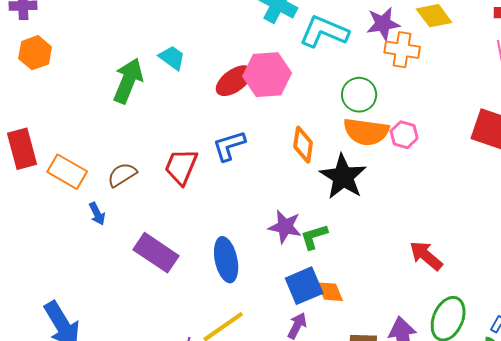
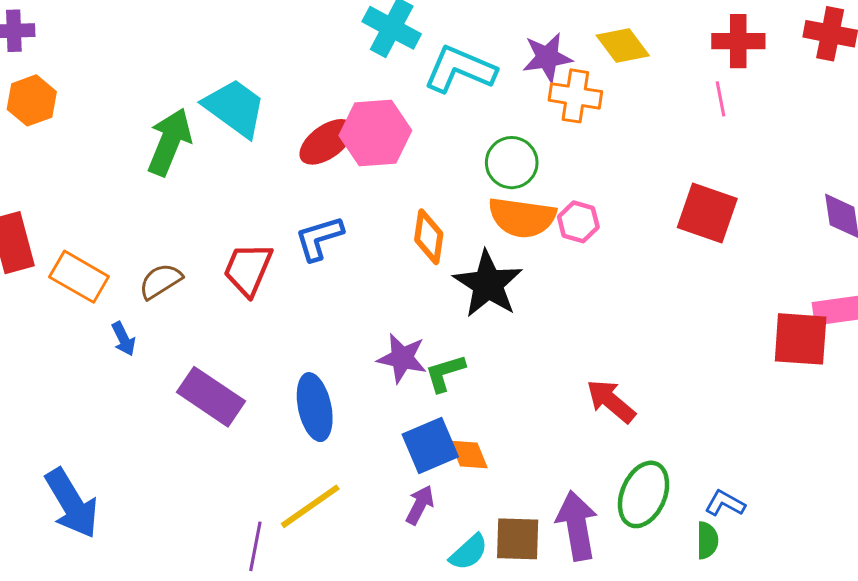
cyan trapezoid: (172, 58) -> (235, 108), size x1.6

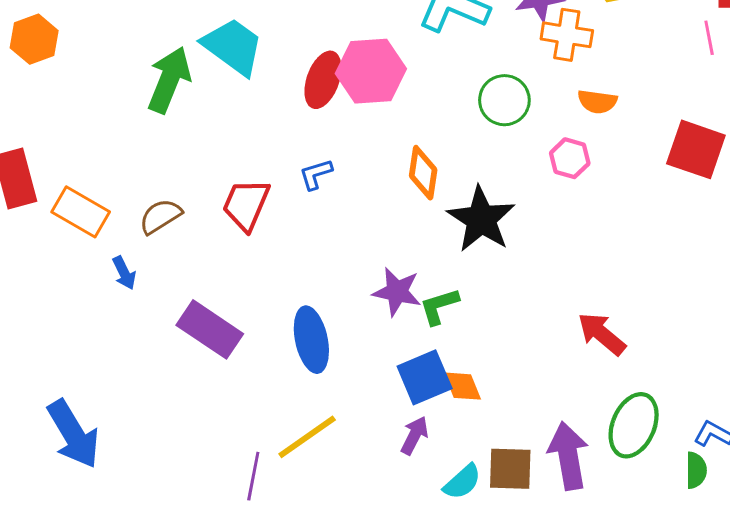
red ellipse: (327, 142) -> (323, 80), turned -34
orange semicircle: (522, 217) -> (597, 102), moved, size x0.6
blue L-shape: (319, 238) -> (316, 174), size x0.7

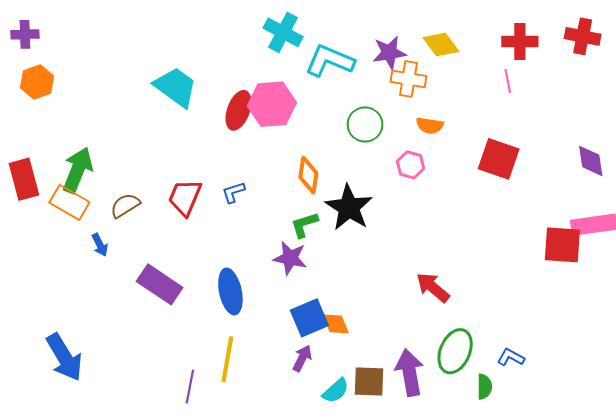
green arrow: (169, 80) -> (78, 170), moved
blue L-shape: (316, 174) -> (233, 192), moved
green L-shape: (439, 306) -> (304, 225), moved
yellow line: (307, 437) -> (227, 359), turned -45
green semicircle: (696, 470) -> (484, 387), moved

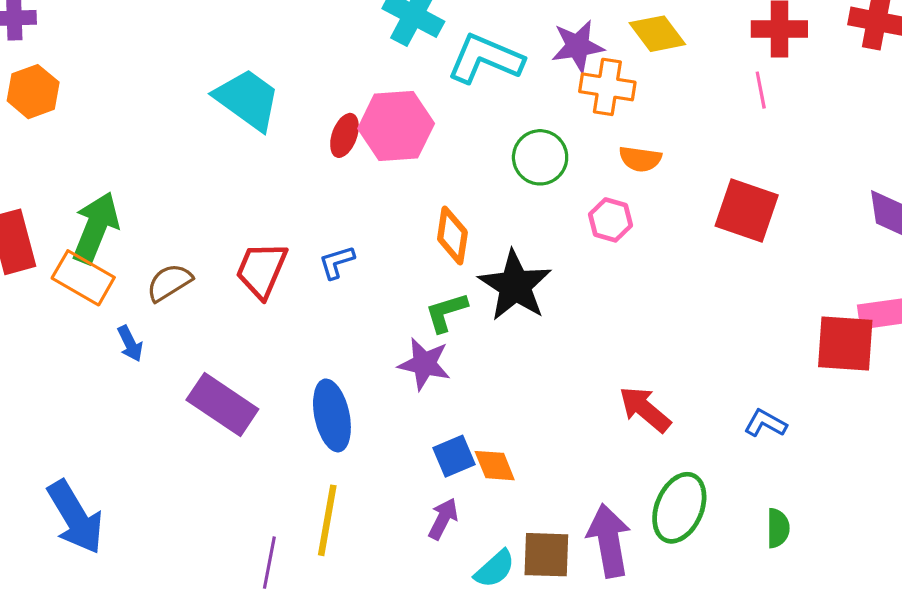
red ellipse: (238, 110) -> (344, 135), size x0.7
blue square: (309, 318) -> (454, 456), size x0.7
blue L-shape: (511, 357) -> (765, 423), moved
green semicircle: (484, 387) -> (778, 528), moved

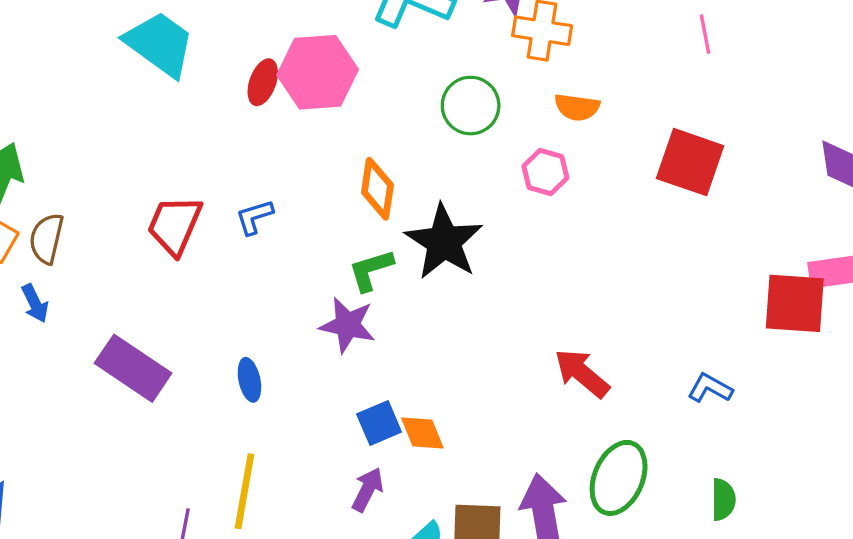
brown semicircle: (169, 282) -> (47, 239), moved, turned -45
blue ellipse: (332, 415) -> (249, 380), size x0.6

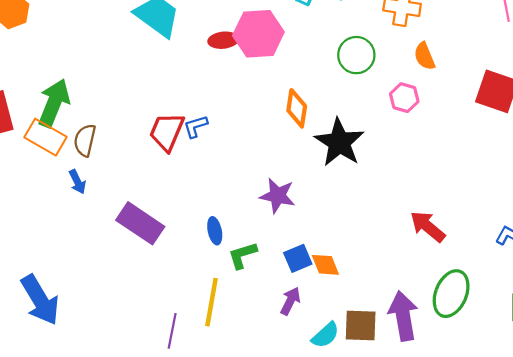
red ellipse: (263, 82) -> (223, 40), turned 64
orange semicircle: (577, 107) -> (424, 56), turned 60
blue L-shape: (254, 217) -> (196, 126), moved
green L-shape: (371, 270) -> (242, 255), moved

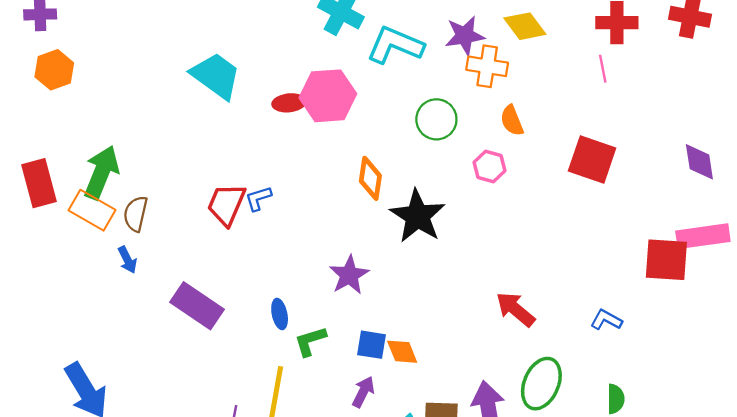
purple star: (278, 196) -> (349, 275), turned 30
blue square: (298, 258) -> (372, 345), turned 32

